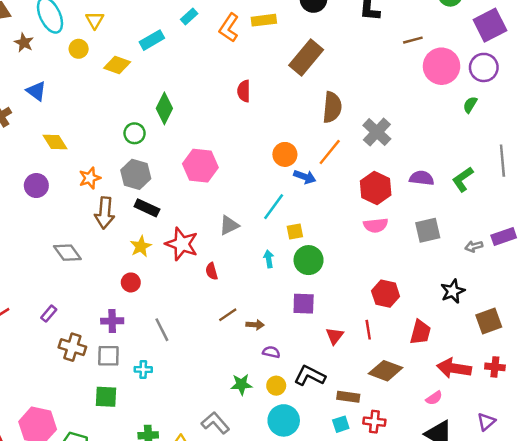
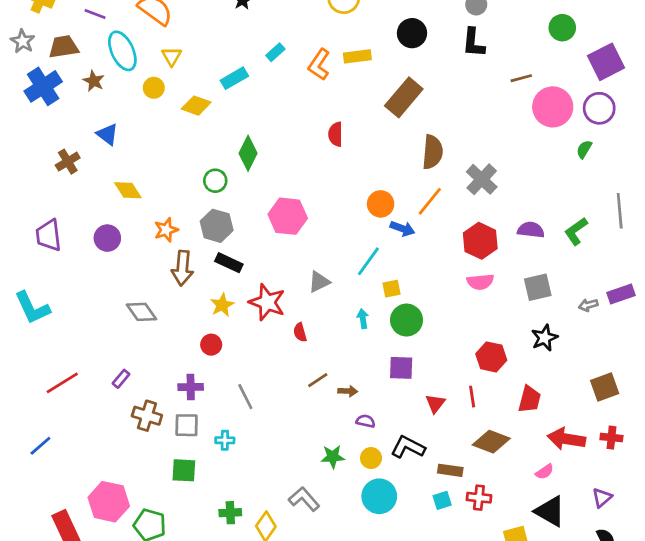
black star: (453, 291) -> (545, 338), moved

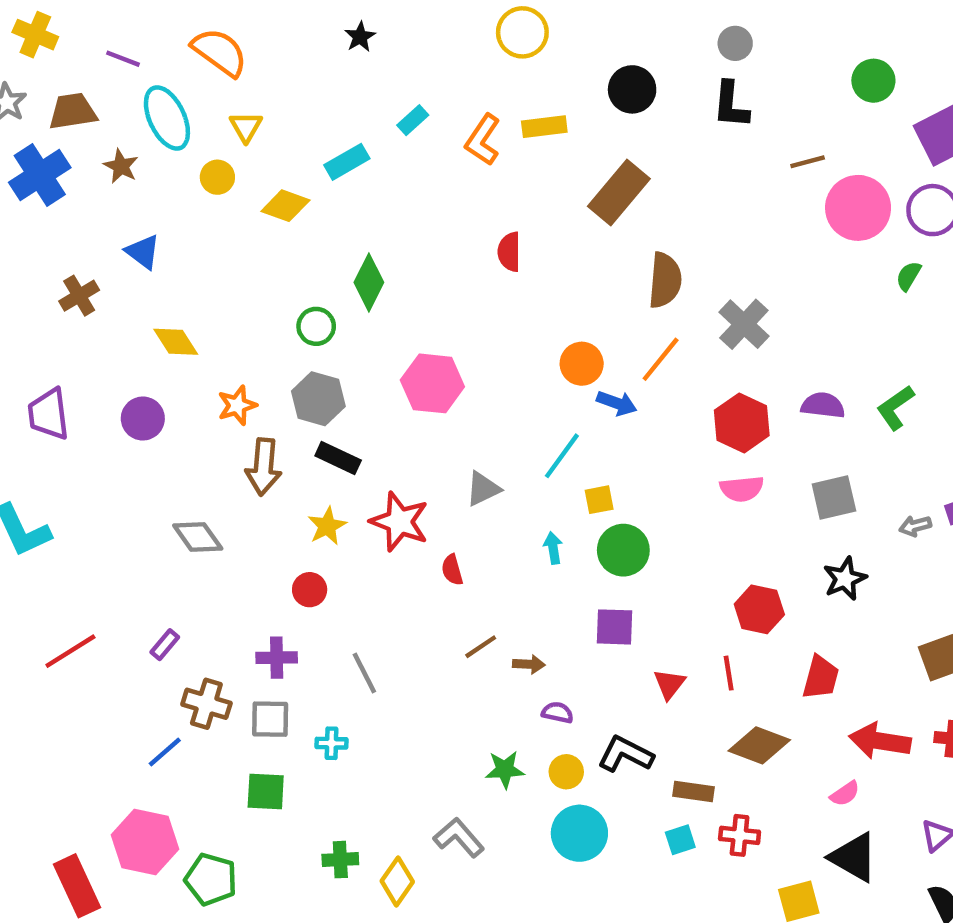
blue line: (40, 446) -> (165, 752), moved

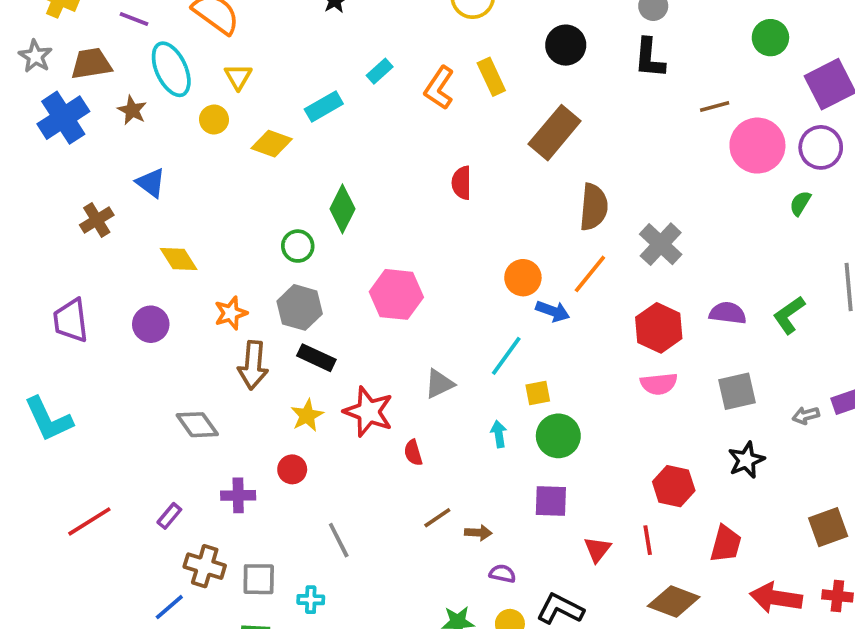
yellow rectangle: (544, 127) -> (491, 77), turned 72
purple cross: (277, 658) -> (238, 495), moved

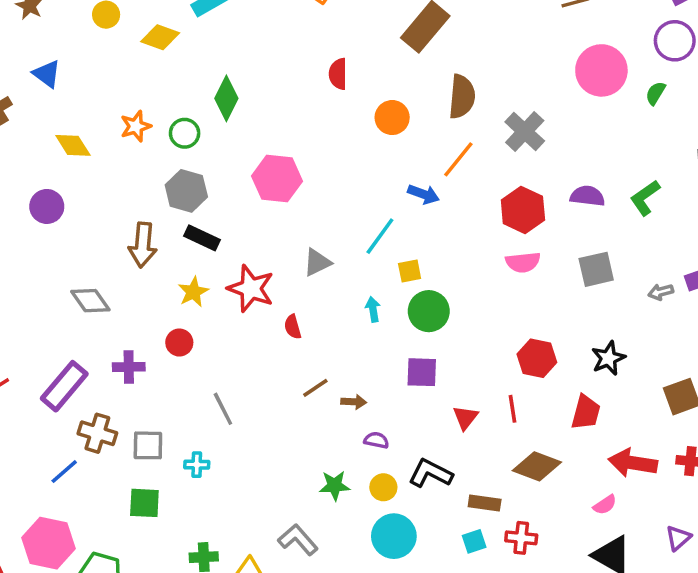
pink circle: (757, 146) -> (601, 70), moved
orange circle: (523, 278) -> (392, 118), moved
orange star: (231, 313) -> (136, 126), moved
black star: (746, 460) -> (608, 358), moved
purple rectangle: (169, 516) -> (64, 386), size x2.0

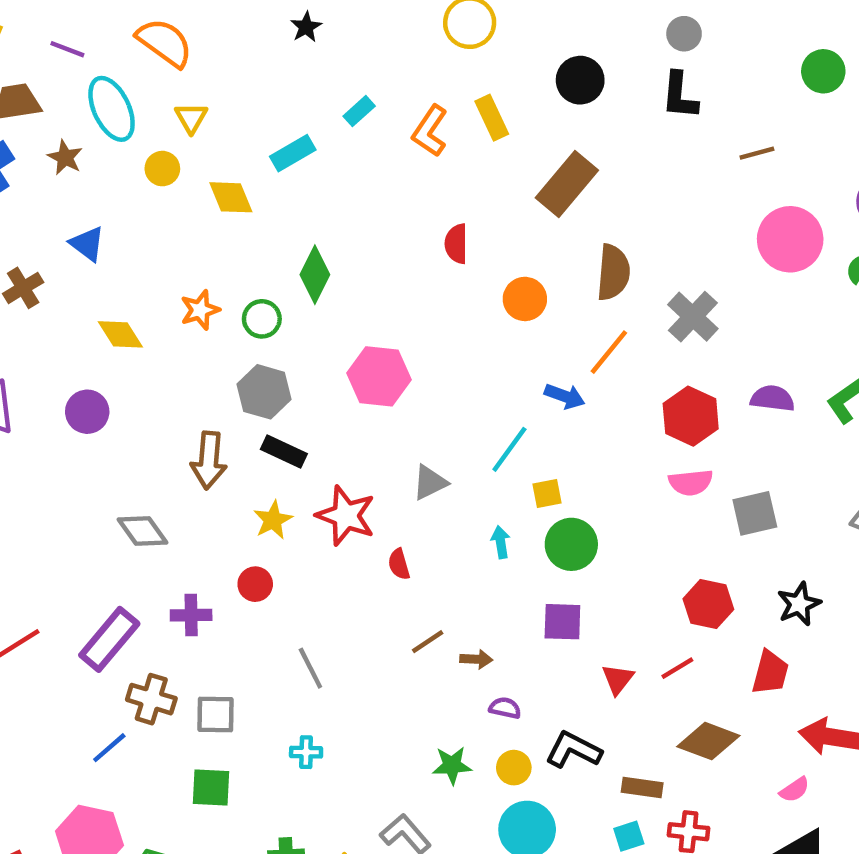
yellow diamond: (160, 37) -> (231, 197), turned 48
gray square: (596, 269) -> (755, 513), moved
red line: (512, 409) -> (677, 668), turned 68
cyan cross: (197, 465) -> (306, 752), moved

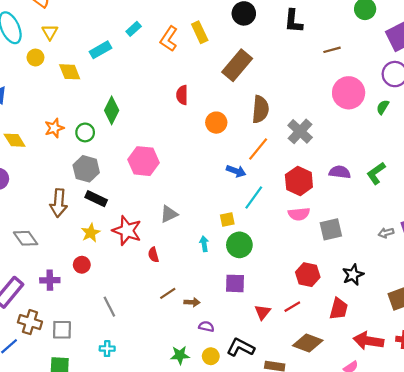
cyan line: (509, 449) -> (254, 197), moved

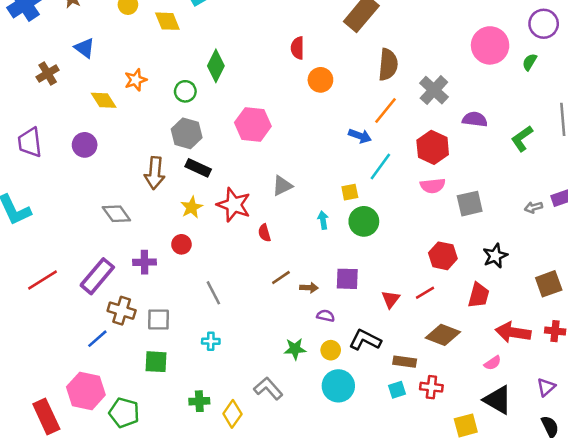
orange circle: (216, 123) -> (320, 80), moved
orange star: (54, 128) -> (136, 80), moved
purple semicircle: (340, 172) -> (475, 119), moved
purple square: (235, 283) -> (347, 279), moved

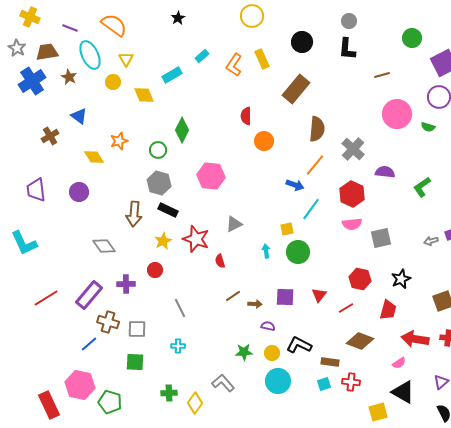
green semicircle: (530, 62) -> (428, 127), turned -104
red triangle: (391, 299) -> (319, 295), moved

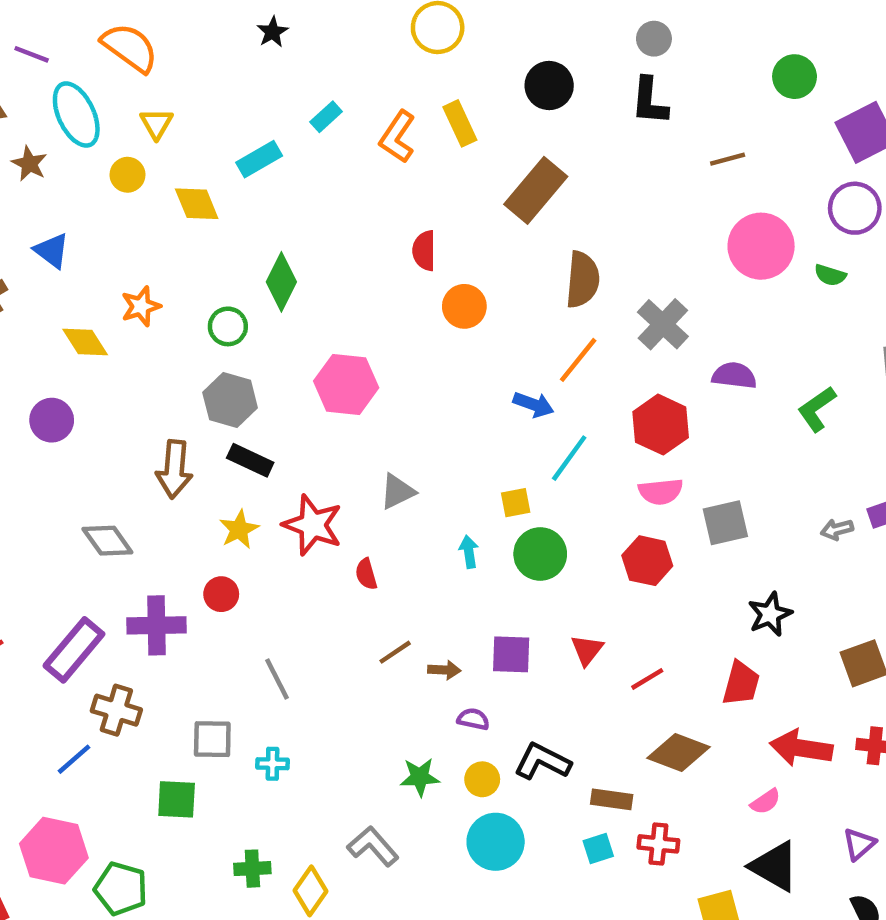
red hexagon: (360, 279) -> (647, 561), moved
purple cross: (126, 284) -> (156, 625), size x1.4
gray square: (137, 329) -> (212, 739), moved

